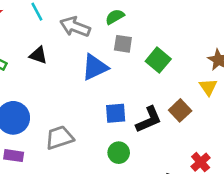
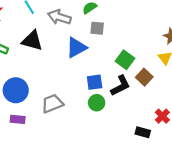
black triangle: (38, 55) -> (32, 41), size x1.5
green square: (158, 60) -> (125, 60), moved
green circle: (119, 153) -> (97, 103), moved

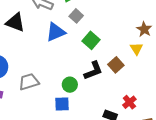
gray square: (97, 28) -> (76, 16), turned 32
green square: (125, 60) -> (91, 40), moved
blue square: (95, 82) -> (62, 104), moved

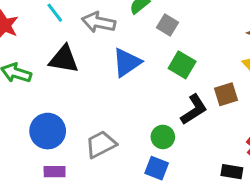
gray square: (76, 16) -> (168, 25), moved
brown square: (116, 65) -> (226, 94), turned 35
blue square: (62, 104) -> (157, 168), turned 35

